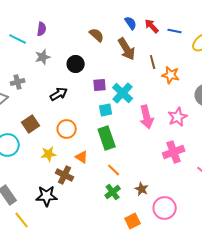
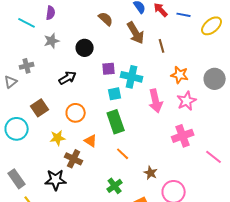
orange star: (171, 75) -> (180, 75), moved
cyan cross: (123, 93) -> (132, 77), turned -30
green cross: (113, 192) -> (115, 186), moved

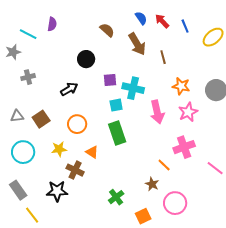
blue line: (184, 15) -> (185, 26), turned 56
gray star: (52, 41) -> (13, 52), moved
gray triangle: (11, 82) -> (17, 116), moved, turned 32
cyan circle: (17, 129) -> (23, 152), moved
orange line: (123, 154) -> (164, 165), moved

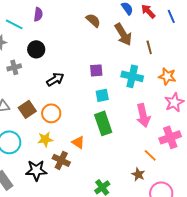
black circle: (86, 59) -> (36, 49), moved
cyan cross: (133, 88) -> (132, 76), moved
pink arrow: (157, 112) -> (143, 115), moved
orange circle: (77, 124) -> (51, 113), moved
black star: (57, 191) -> (36, 170), moved

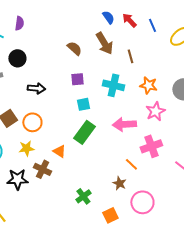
brown semicircle: (93, 20) -> (74, 48), moved
black arrow: (55, 79) -> (36, 88), turned 36
pink arrow: (143, 115) -> (124, 124), turned 100
green rectangle: (103, 123) -> (84, 132), turned 55

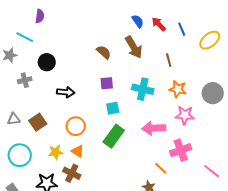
purple semicircle: (19, 23) -> (40, 16), moved
brown line: (130, 56) -> (169, 60), moved
pink star: (155, 111) -> (185, 115), turned 30
orange circle: (32, 122) -> (76, 126), moved
orange triangle: (59, 151) -> (78, 151), moved

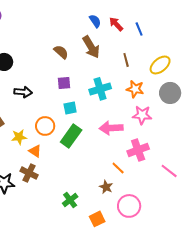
yellow ellipse: (210, 40) -> (160, 65), moved
cyan cross: (143, 89) -> (100, 89), turned -30
orange circle: (76, 126) -> (45, 126), moved
yellow star: (56, 152) -> (19, 137), moved

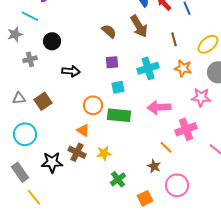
pink star: (142, 115) -> (201, 97), moved
green rectangle: (71, 136) -> (119, 115), turned 60
yellow star: (19, 137) -> (104, 153), moved

